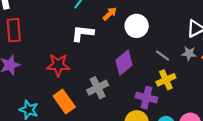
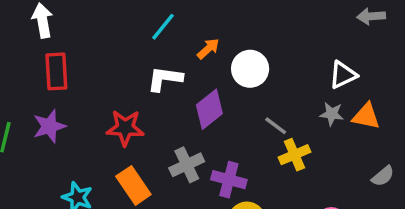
gray line: (163, 56) -> (276, 126), moved
purple diamond: (124, 63) -> (209, 109), moved
purple cross: (146, 98) -> (229, 180), moved

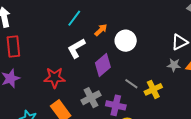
white L-shape: (165, 79) -> (76, 48), turned -35
gray line: (276, 126) -> (131, 84), moved

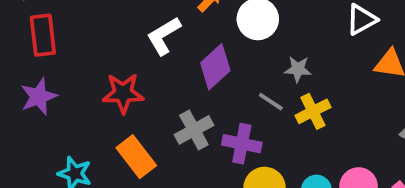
gray star: (174, 65) -> (298, 69), moved

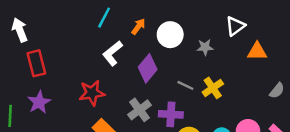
gray star: (298, 69) -> (205, 47), moved

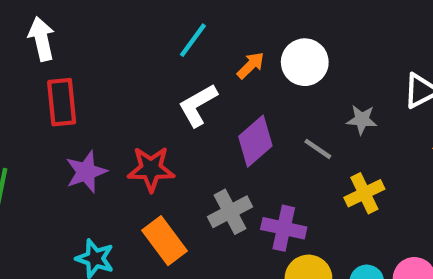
white circle: (170, 35) -> (305, 62), moved
gray line: (185, 85) -> (318, 149), moved
purple star: (39, 102) -> (86, 172), moved

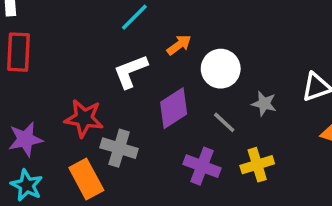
white circle: (305, 62) -> (221, 69), moved
purple star: (86, 172) -> (25, 139), moved
gray cross: (230, 212) -> (119, 148), moved, turned 36
purple cross: (284, 228) -> (202, 166), moved

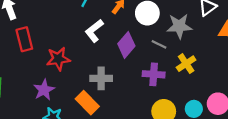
gray star: (264, 104) -> (179, 26), size x1.6
red star: (84, 118) -> (58, 59), moved

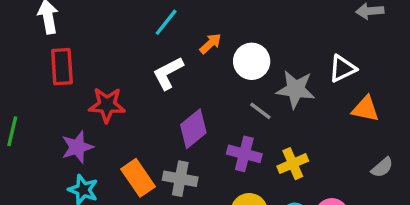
purple diamond: (126, 45) -> (193, 129), moved
yellow cross: (186, 64) -> (293, 164), moved
gray cross: (101, 78) -> (180, 179), moved

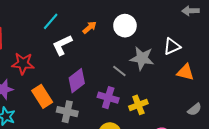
cyan line: (166, 22) -> (51, 21), moved
white circle: (252, 61) -> (125, 26), moved
orange rectangle: (138, 178) -> (42, 96), moved

